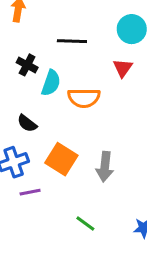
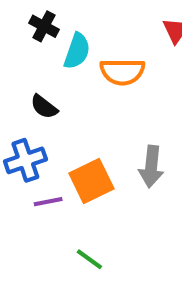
orange square: (61, 159) -> (91, 181), moved, turned 32
green line: (85, 223) -> (89, 259), moved

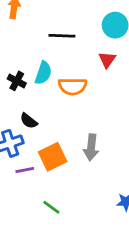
black cross: (44, 26) -> (17, 81), moved
black semicircle: (44, 107) -> (29, 121), moved

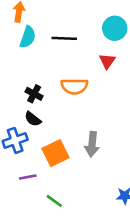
cyan semicircle: (43, 73) -> (28, 37), moved
black cross: (17, 81) -> (34, 94), moved
purple line: (25, 170) -> (28, 177), moved

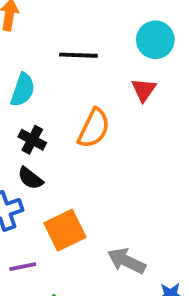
cyan semicircle: (28, 37) -> (23, 90), moved
orange semicircle: (74, 86) -> (94, 128), turned -64
gray arrow: (92, 144) -> (126, 261), moved, turned 110

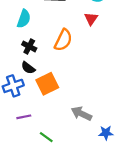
orange square: (65, 230) -> (47, 84), moved

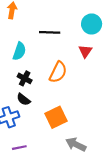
orange square: (47, 84) -> (56, 117), moved

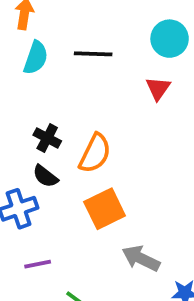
cyan semicircle: (19, 51) -> (36, 58), moved
orange semicircle: (58, 72) -> (95, 153), moved

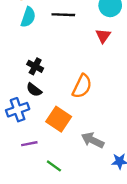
orange semicircle: (95, 153) -> (82, 86), moved
orange square: (105, 209) -> (59, 119), moved, turned -30

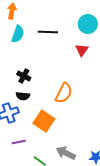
black semicircle: (34, 90) -> (23, 96), turned -32
gray arrow: (93, 140) -> (66, 153), moved

